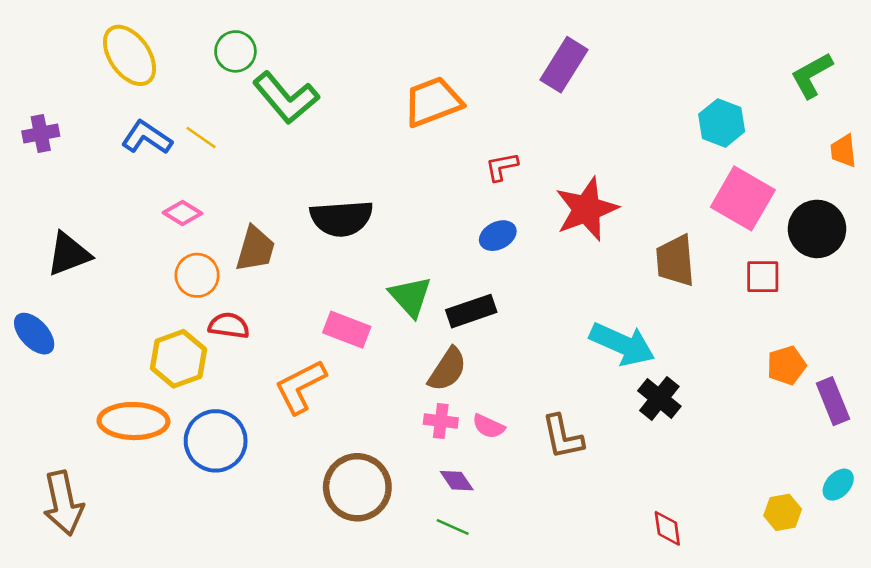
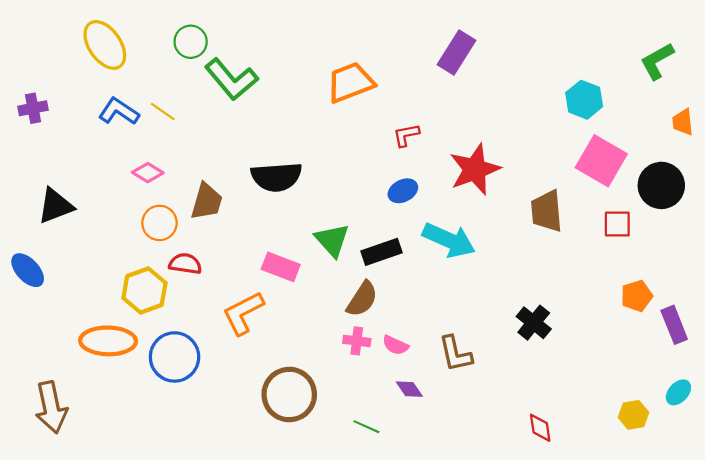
cyan arrow: (622, 344) -> (449, 240), moved
purple diamond: (457, 481) -> (409, 389), moved

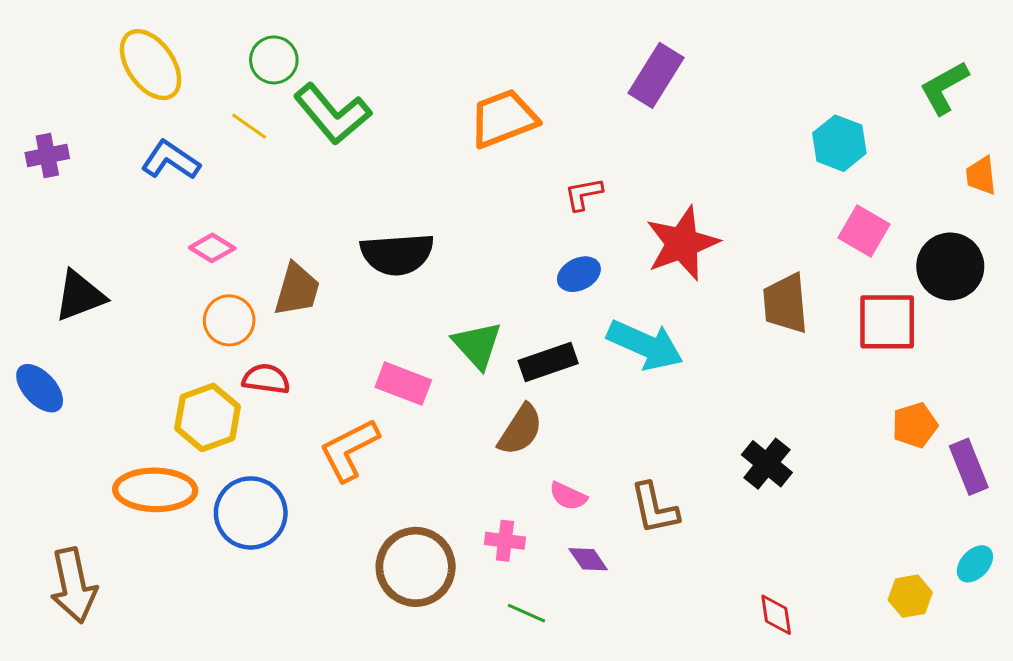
yellow line: (163, 111) -> (249, 126), moved
pink square: (601, 161) -> (864, 231), size x0.7
red square: (617, 224) -> (887, 322), size x1.5
pink cross: (357, 341) -> (505, 541), moved

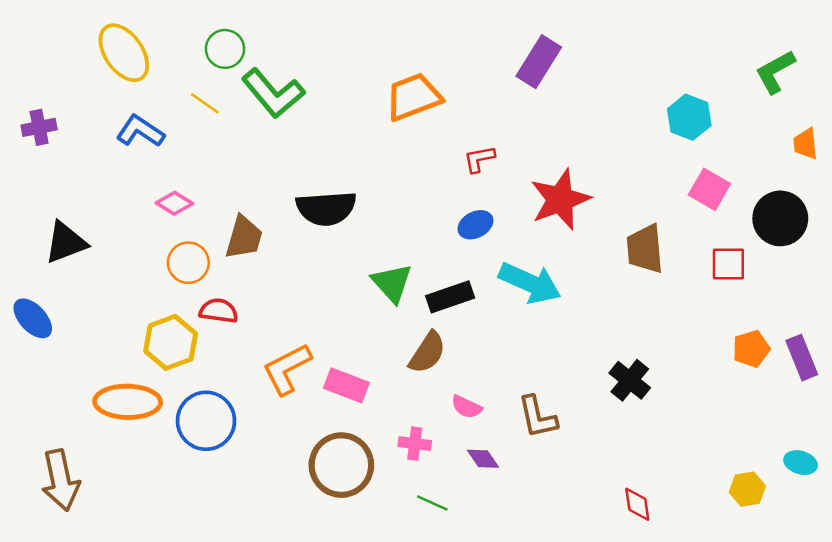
red square: (887, 322) -> (728, 264), size x0.7
pink rectangle: (403, 384) -> (346, 385), moved
purple rectangle: (969, 467) -> (802, 358), moved
cyan ellipse: (975, 564) -> (801, 463), turned 64

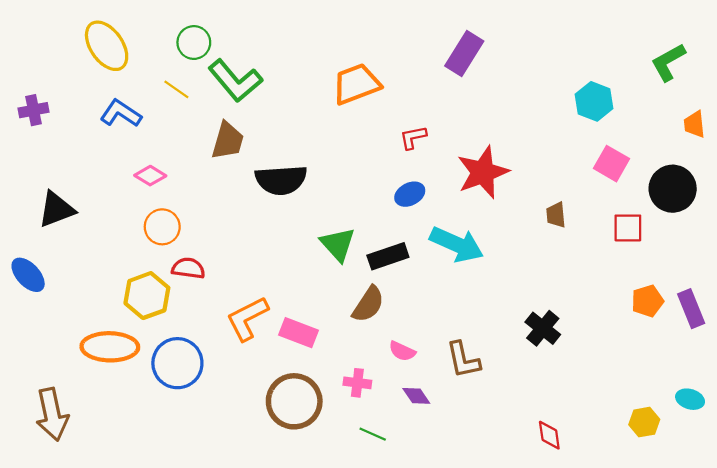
brown trapezoid: (244, 237) -> (228, 141), moved
brown trapezoid: (645, 249) -> (556, 215), size x0.6

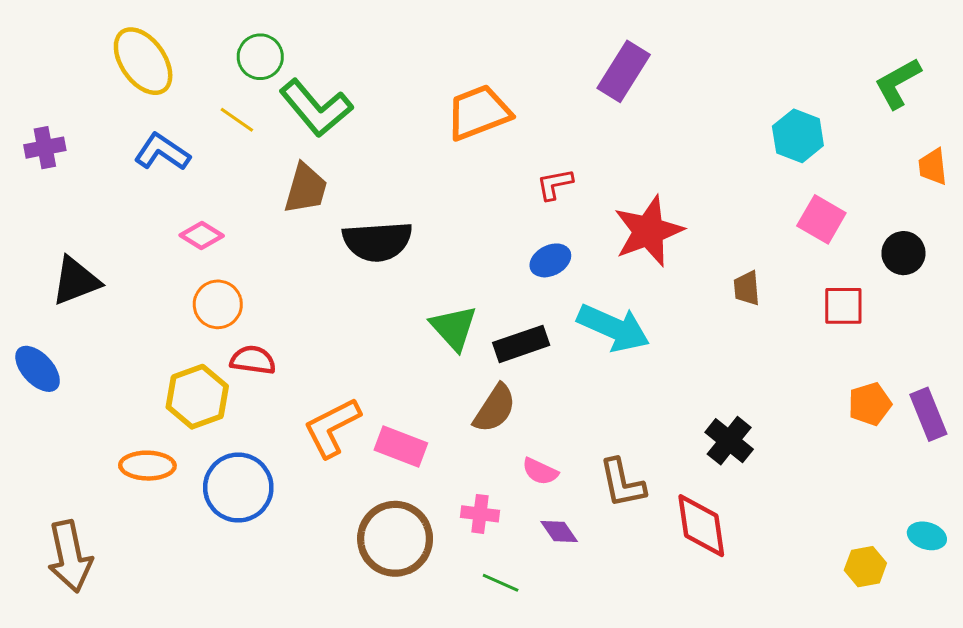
black circle: (673, 189) -> (903, 253), size x0.7
orange ellipse: (110, 347) -> (147, 466), size x0.7
red diamond: (549, 435) -> (701, 526), moved, size x1.6

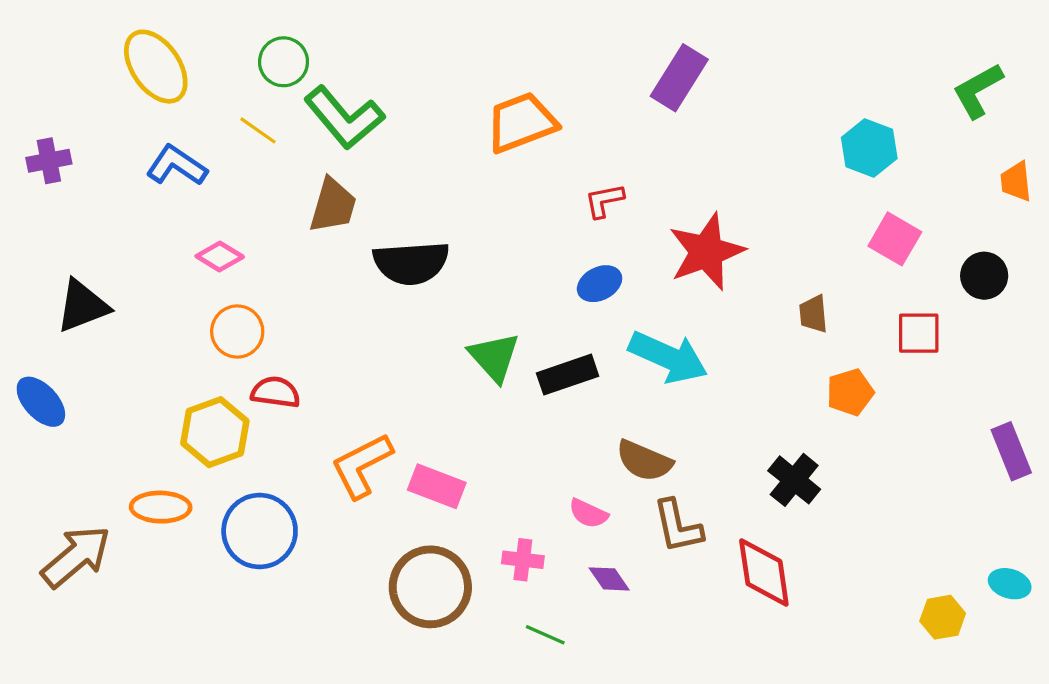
orange pentagon: (870, 404) -> (850, 392), moved
brown semicircle: (495, 408) -> (644, 461), moved, turned 80
brown arrow: (70, 556) -> (76, 557), moved, turned -118

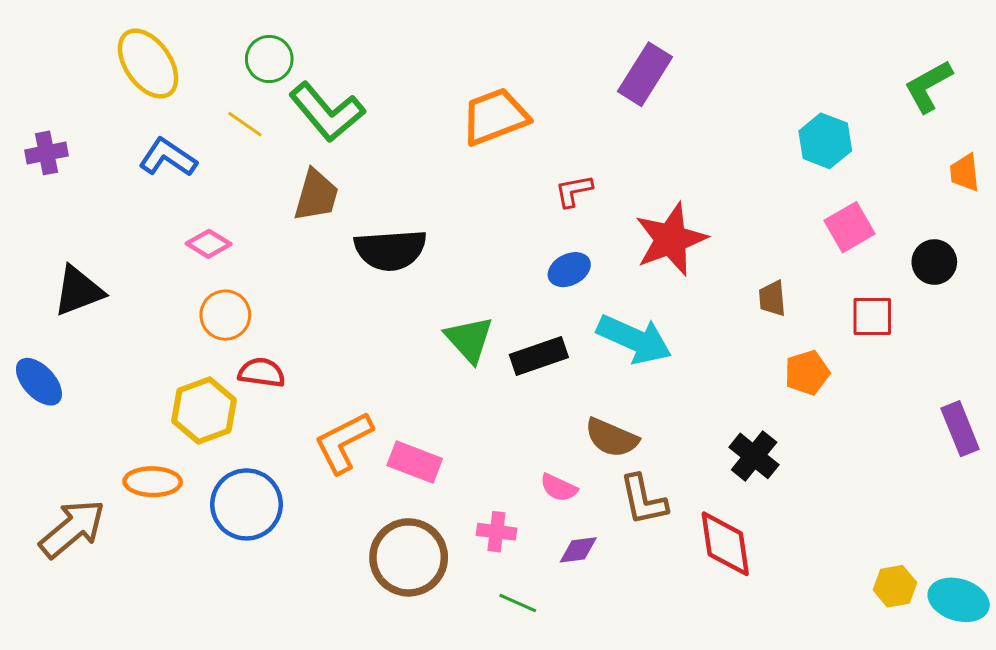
pink square: (895, 239) -> (849, 227), turned 30
purple diamond: (609, 579) -> (578, 550), turned -63
cyan ellipse: (1010, 584) -> (959, 600), moved, size x1.5

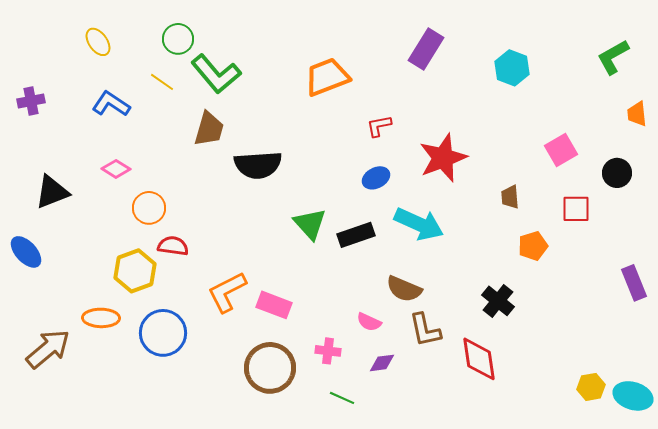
yellow ellipse: (148, 64) -> (98, 42), size x0.6
cyan hexagon: (825, 141) -> (512, 68), moved
pink diamond: (209, 244) -> (116, 169), moved

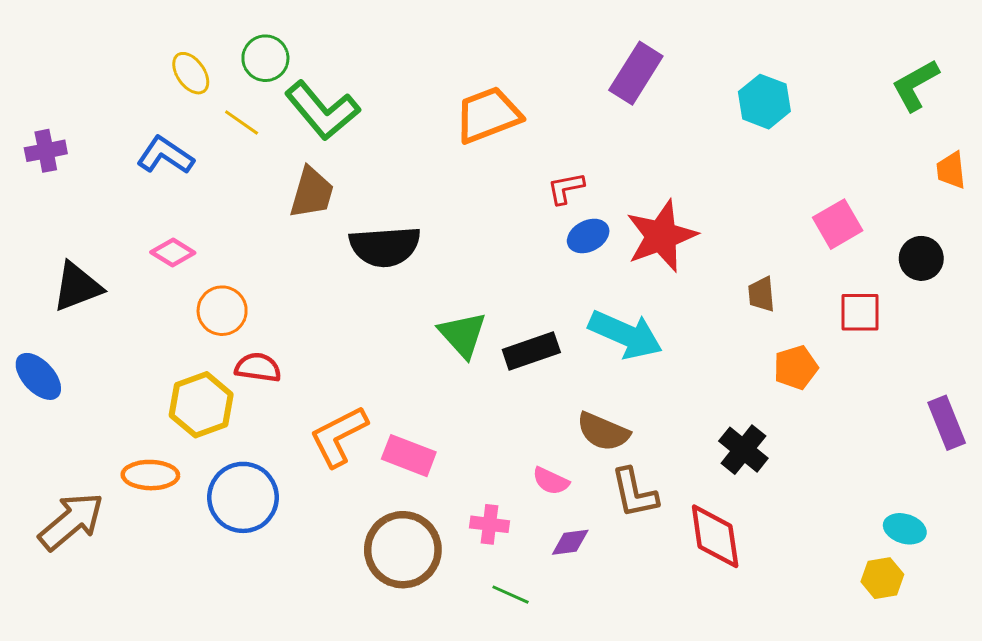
yellow ellipse: (98, 42) -> (191, 73), moved
blue ellipse: (376, 178) -> (588, 236), moved
cyan ellipse: (633, 396) -> (905, 529), moved, size x0.7

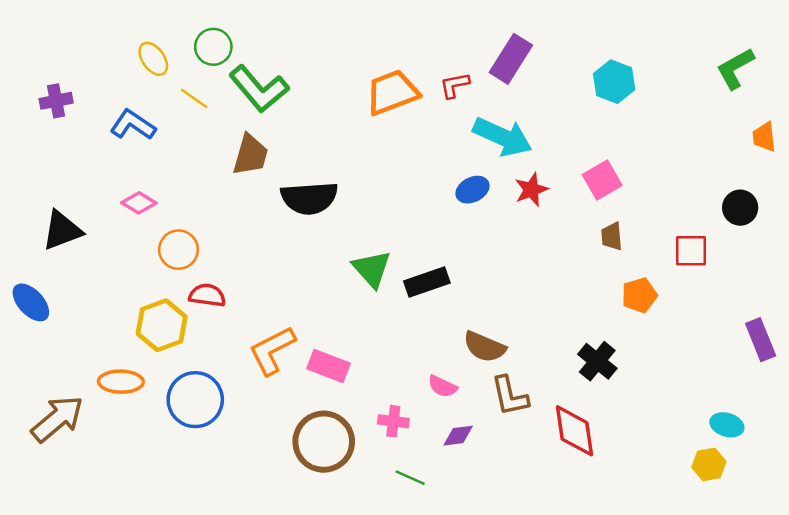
purple cross: (46, 151) -> (56, 101), moved
red L-shape: (566, 188) -> (455, 85), moved
pink square: (838, 224) -> (602, 180), moved
red star: (661, 236) -> (531, 190), size x0.6
cyan arrow: (625, 335) -> (503, 137), moved

